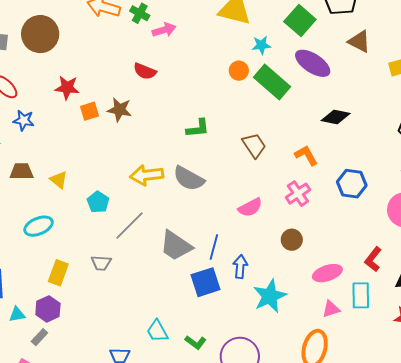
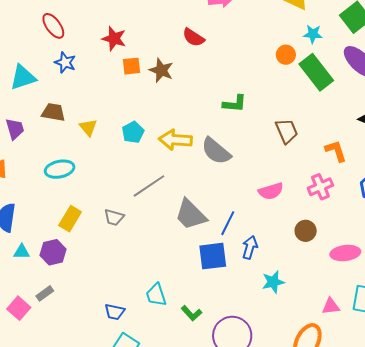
cyan pentagon: (98, 202) -> (133, 132), moved
pink ellipse: (327, 273) -> (345, 253), moved
cyan star: (270, 296) -> (273, 282), size x0.7
gray rectangle: (39, 337) -> (45, 293), moved

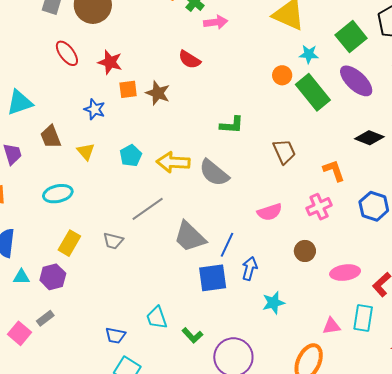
red ellipse: (53, 26) -> (67, 53), moved
blue star: (65, 62) -> (94, 109), moved
brown trapezoid: (53, 112) -> (51, 137), turned -120

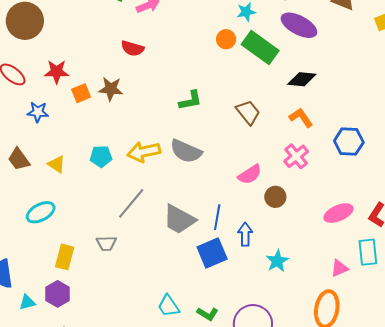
blue star: (94, 109) -> (38, 112), moved
black diamond: (369, 138) -> (302, 79), moved
cyan pentagon: (131, 156) -> (101, 156), turned -30
brown circle: (305, 251) -> (275, 197), moved

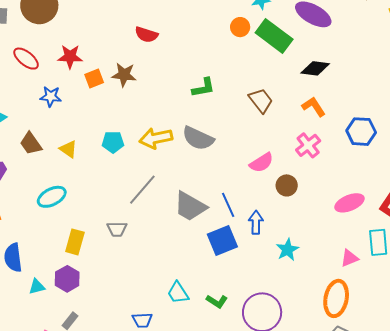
blue line: (217, 217) -> (228, 205), turned -35

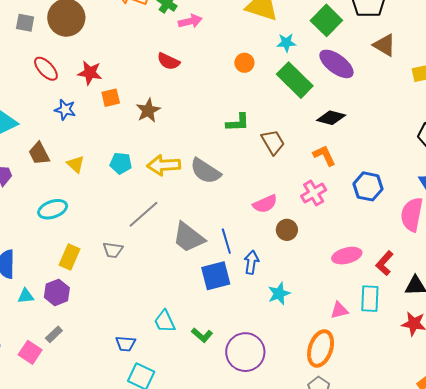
orange circle: (240, 27) -> (244, 63), moved
brown star: (124, 75) -> (148, 110), moved, turned 30
green L-shape: (203, 88) -> (238, 122), moved

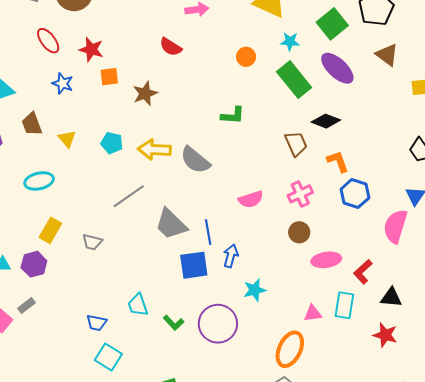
brown trapezoid: (273, 142) -> (296, 144), moved
orange L-shape: (324, 155) -> (338, 161), moved
brown circle: (287, 230) -> (299, 232), moved
gray trapezoid: (113, 250) -> (92, 242), moved
purple circle: (245, 352) -> (218, 324), moved

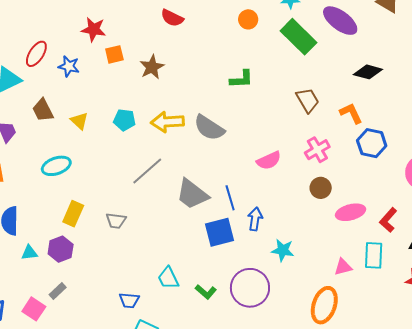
red ellipse: (48, 41) -> (36, 54), moved, turned 76
black diamond: (326, 121) -> (368, 72), moved
cyan star: (255, 290) -> (283, 250), turned 30

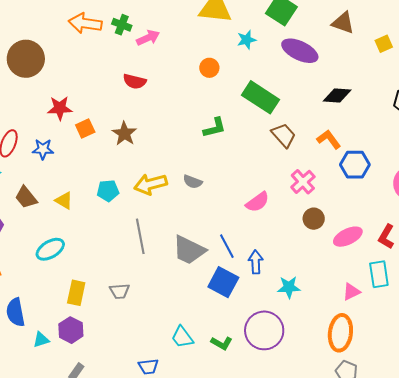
green rectangle: (298, 37) -> (260, 97), moved
gray semicircle: (209, 128) -> (193, 182), size x0.6
gray line: (147, 171) -> (140, 236), turned -48
blue square: (219, 232) -> (223, 282), turned -36

